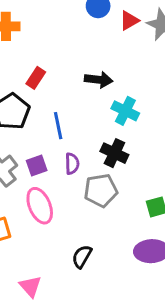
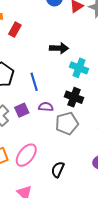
red rectangle: (36, 78) -> (15, 30), moved
purple semicircle: (72, 164) -> (46, 107), turned -80
pink ellipse: (40, 206) -> (26, 155), moved, turned 65

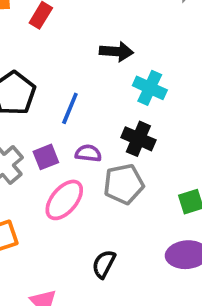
blue line: (34, 82) -> (70, 108), turned 36
pink ellipse: (26, 155) -> (64, 200), moved

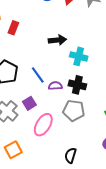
blue line: (70, 108) -> (38, 75), turned -48
purple semicircle: (88, 153) -> (55, 86), moved
gray pentagon: (124, 184) -> (74, 111), turned 30

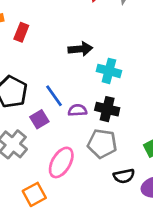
purple square: (29, 103) -> (39, 119), moved
orange square: (13, 150) -> (34, 194), moved
black semicircle: (71, 155) -> (124, 176), moved, turned -119

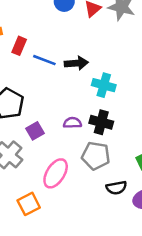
blue line: (54, 96) -> (44, 60), moved, turned -35

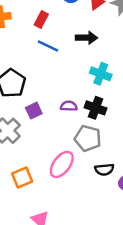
red rectangle: (19, 46) -> (41, 19), moved
black arrow: (76, 63) -> (87, 38), moved
pink ellipse: (56, 173) -> (62, 164), moved

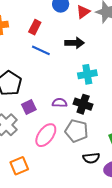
cyan cross: (101, 74) -> (87, 74), turned -30
pink ellipse: (62, 164) -> (46, 135), moved

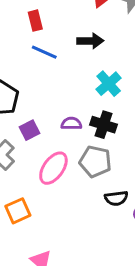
red rectangle: (35, 27) -> (35, 21), turned -40
cyan cross: (87, 74) -> (109, 84), turned -30

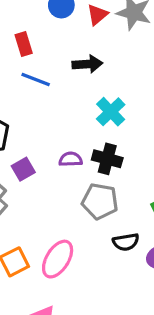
pink ellipse: (53, 168) -> (58, 259), moved

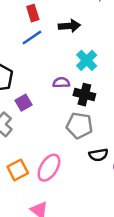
red rectangle: (24, 44) -> (33, 13), moved
blue line: (36, 79) -> (32, 37), turned -55
purple semicircle: (71, 159) -> (61, 83), moved

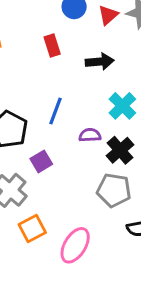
blue line: (32, 37) -> (55, 111), moved, turned -35
black cross: (84, 95) -> (120, 150), turned 35
orange square: (18, 170) -> (32, 229), moved

